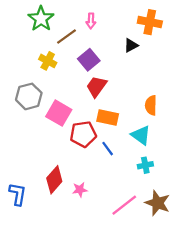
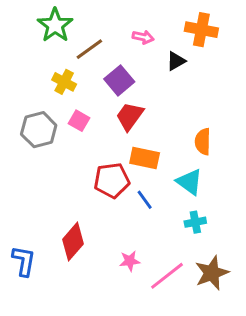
pink arrow: (91, 21) -> (143, 37), moved, turned -80
pink square: (59, 113) -> (79, 121), moved, size x0.6
pink star: (80, 190) -> (130, 261), moved
brown star: (158, 203) -> (212, 273), turned 30

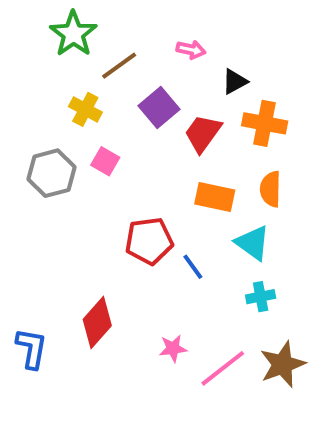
orange cross: (201, 30) -> (265, 123), moved
red trapezoid: (130, 116) -> (203, 133), moved
orange rectangle: (145, 158) -> (215, 197), moved

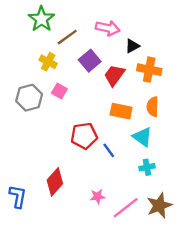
pink arrow: (191, 50) -> (108, 28), size x1.5

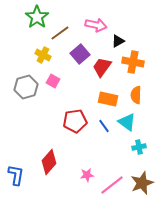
blue line: (109, 150) -> (104, 126), moved
cyan cross: (147, 167) -> (139, 147), moved

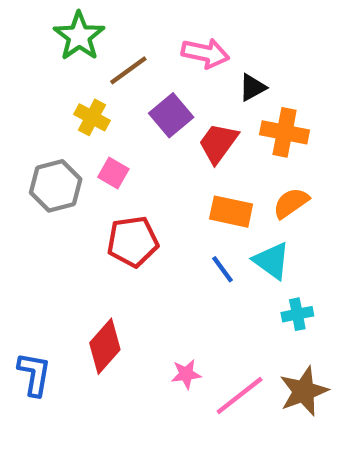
orange semicircle: (136, 95) -> (291, 203), turned 54
red pentagon: (75, 121) -> (133, 241), moved

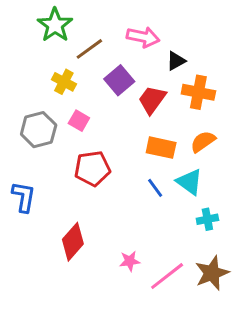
blue L-shape: (34, 374) -> (24, 197), moved

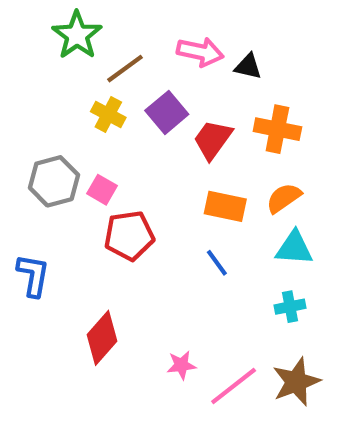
black triangle: (176, 61) -> (248, 66), moved, turned 42
yellow cross: (64, 82) -> (108, 114), moved
pink square: (79, 121) -> (102, 190), moved
cyan triangle: (189, 182) -> (294, 248), moved, turned -32

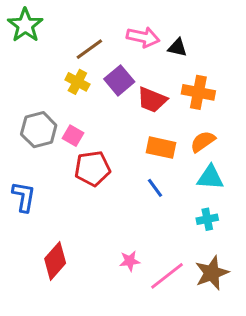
green star: (77, 35) -> (25, 25), moved
red trapezoid: (213, 140) -> (152, 100), turned -104
red diamond: (102, 338) -> (55, 261), moved

